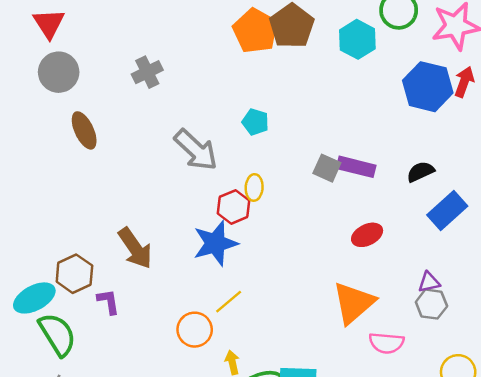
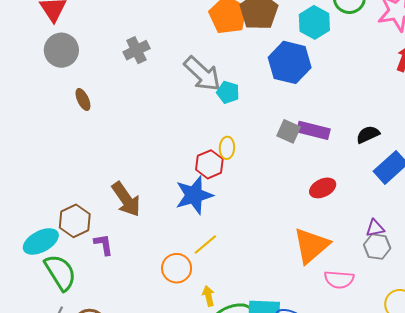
blue hexagon: (428, 87) -> (290, 62), moved
brown ellipse: (84, 130) -> (83, 100), size x0.7
gray arrow: (196, 150) -> (202, 74), moved

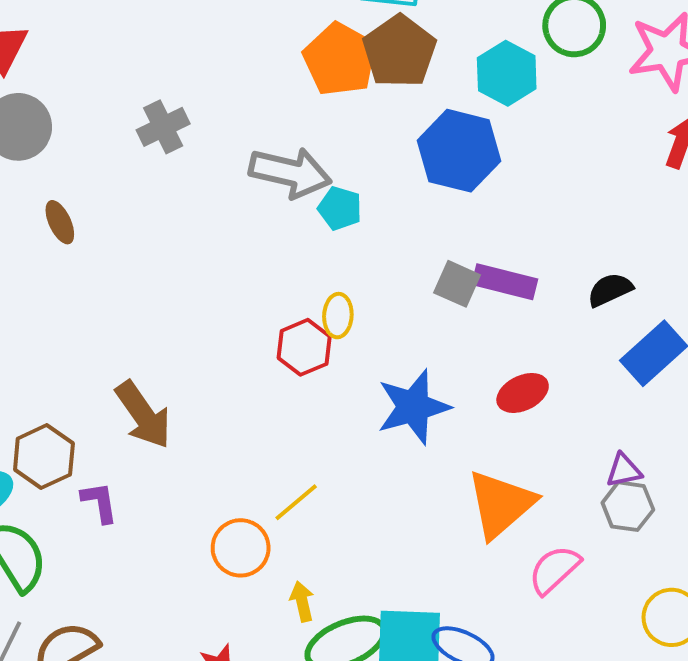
gray arrow: (202, 74) -> (290, 173), turned -30
blue star: (194, 195) -> (413, 407), moved
pink semicircle: (339, 280) -> (554, 570), turned 132

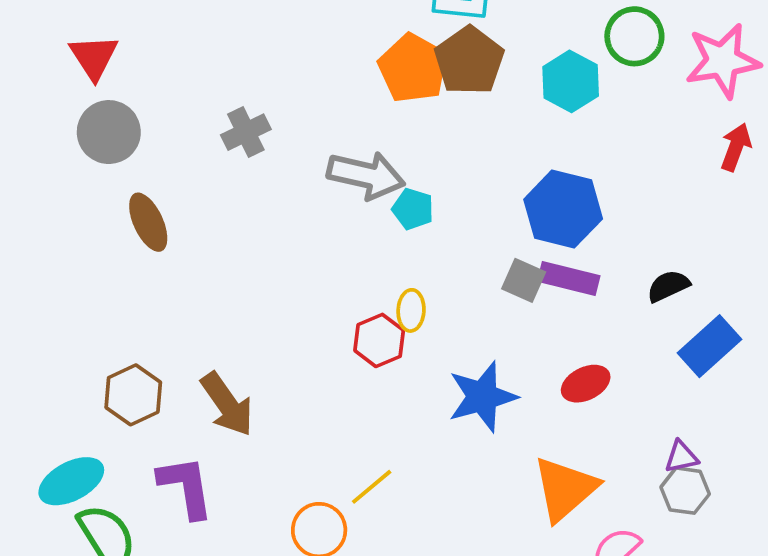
blue hexagon: (459, 151) -> (563, 209), moved
brown ellipse: (60, 222) -> (148, 222), size x1.4
brown hexagon: (44, 457) -> (133, 395), moved
purple L-shape: (100, 502) -> (186, 487), size x1.6

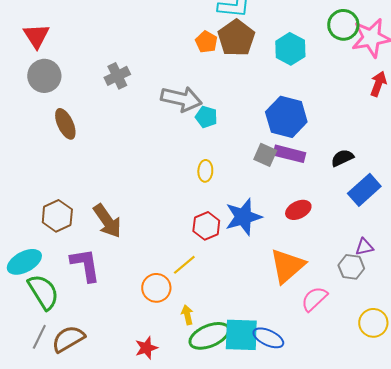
green circle: (634, 36) -> (343, 25), moved
orange pentagon: (413, 68) -> (206, 42), size x0.6
red hexagon: (379, 340) -> (206, 226), moved
purple triangle: (681, 457) -> (364, 247), moved

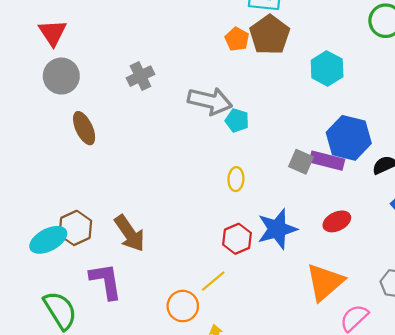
cyan hexagon: (290, 49) -> (327, 68), moved
blue hexagon: (286, 117) -> (349, 138), moved
cyan ellipse: (24, 262) -> (48, 240), moved

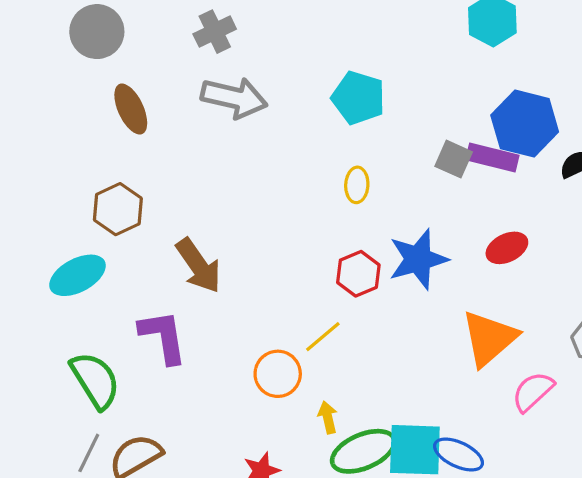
gray arrow: (210, 101) -> (234, 98), moved
cyan pentagon: (237, 121) -> (358, 98), size x1.5
brown hexagon: (75, 228) -> (118, 209), moved

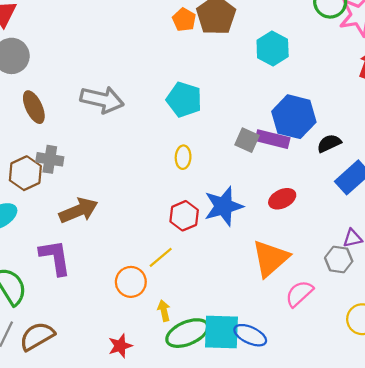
gray cross: (215, 32) -> (50, 159), moved, turned 35
brown arrow: (199, 266) -> (79, 210), turned -78

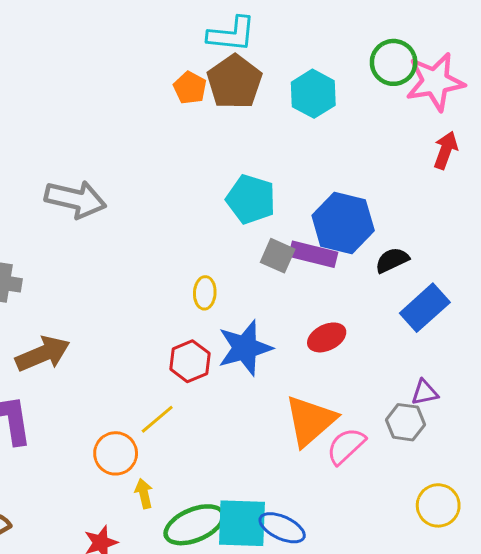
cyan hexagon: (273, 48) -> (313, 94), moved
cyan pentagon: (184, 100) -> (251, 199), moved
yellow ellipse: (183, 157) -> (205, 293), moved
pink semicircle: (299, 294) -> (346, 446), moved
yellow arrow: (164, 311) -> (144, 494), moved

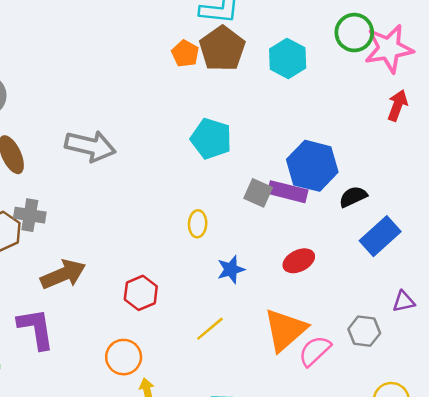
cyan pentagon: (251, 199) -> (211, 139), moved
blue star: (245, 348) -> (231, 269), size x0.6
red hexagon: (190, 361) -> (141, 293), moved
purple triangle: (425, 392) -> (404, 302), moved
yellow line: (157, 419) -> (210, 329), moved

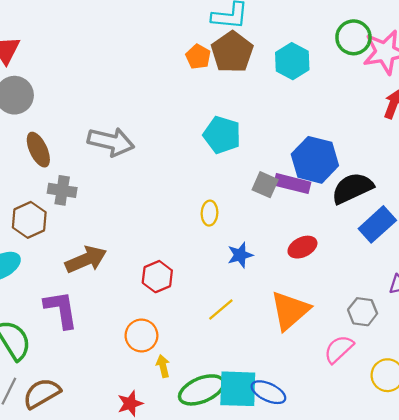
black semicircle: (353, 197) -> (352, 188), size x1.6
gray cross: (30, 215) -> (62, 190), moved
pink semicircle: (315, 351) -> (339, 349), moved

